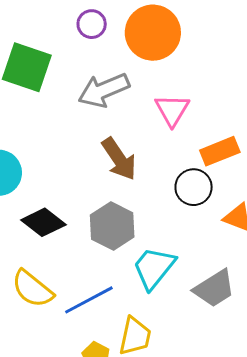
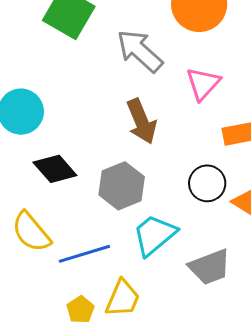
gray arrow: (104, 90) -> (140, 51), turned 54
black circle: (194, 187) -> (207, 183), moved

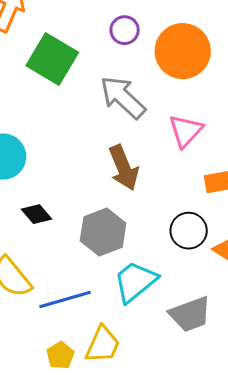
black diamond: (55, 169) -> (36, 214), size x0.7

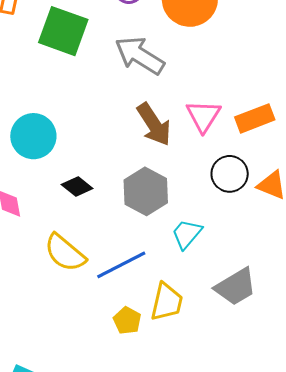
pink triangle: (186, 131) -> (203, 116), moved
cyan trapezoid: (135, 281) -> (187, 234), size x0.7
gray trapezoid: (190, 314) -> (236, 287), moved

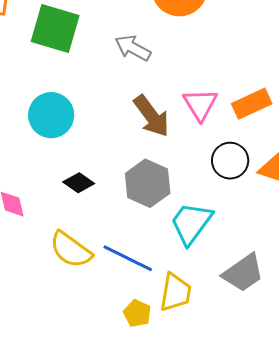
gray arrow: (140, 55) -> (133, 48), size x0.7
cyan circle: (33, 136) -> (51, 115), moved
cyan trapezoid: (187, 234) -> (191, 223), size x1.4
blue line: (121, 265) -> (128, 258), turned 57

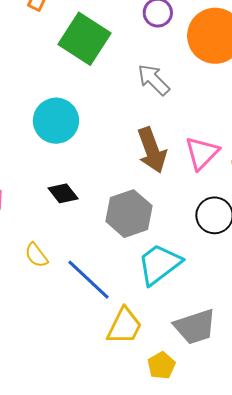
yellow semicircle: (71, 250) -> (36, 255), size x0.6
yellow pentagon: (137, 313) -> (161, 365), moved

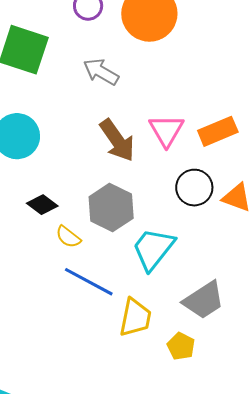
yellow semicircle: (36, 255) -> (68, 237), moved

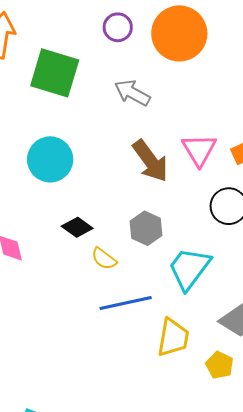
gray hexagon: (111, 208) -> (146, 228), size x0.7
blue line: (89, 282) -> (126, 303), turned -39

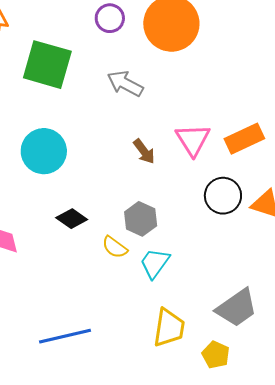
brown arrow: (150, 161) -> (144, 151), size x0.6
yellow semicircle: (104, 259) -> (115, 247), moved
cyan trapezoid: (189, 268) -> (155, 263), moved, size x0.7
blue line: (126, 303) -> (65, 336), moved

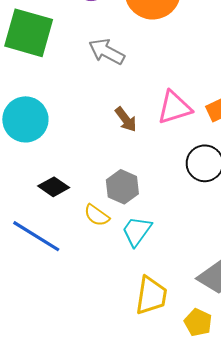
pink triangle: (193, 140) -> (174, 107), turned 45
blue line: (65, 336) -> (36, 236), moved, turned 45

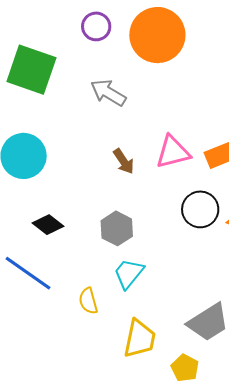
yellow semicircle: (97, 215) -> (88, 301), moved, turned 36

